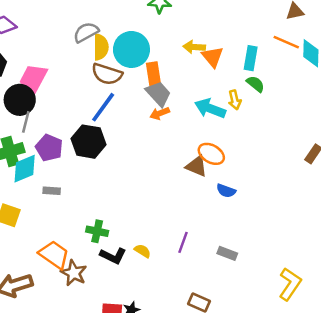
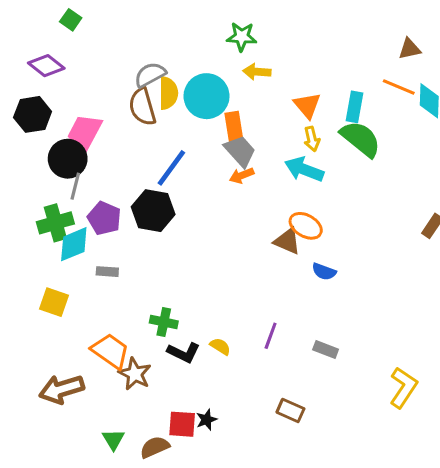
yellow arrow: (194, 47) -> (257, 72), moved
brown semicircle: (107, 74) -> (142, 107), moved, turned 56
green semicircle: (256, 84) -> (361, 139), size x1.8
yellow arrow: (235, 100) -> (312, 139), moved

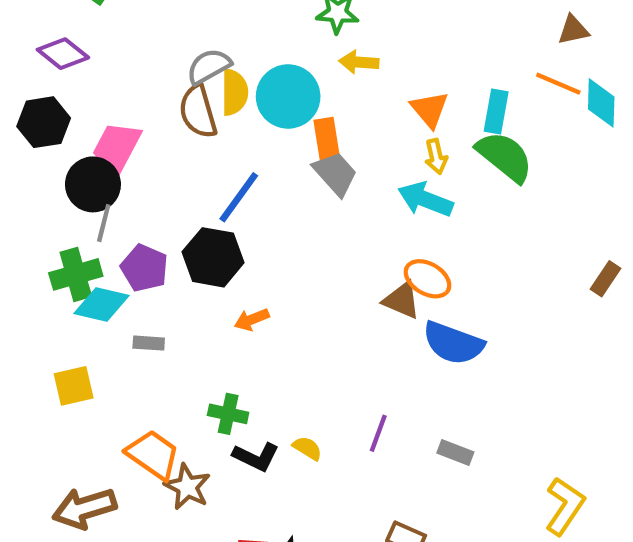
orange arrow: (242, 175) -> (252, 320), moved
cyan diamond: (74, 244) -> (102, 304), turned 36
blue semicircle: (324, 272) -> (453, 343), size x1.8
yellow square: (54, 302) -> (74, 386), turned -32

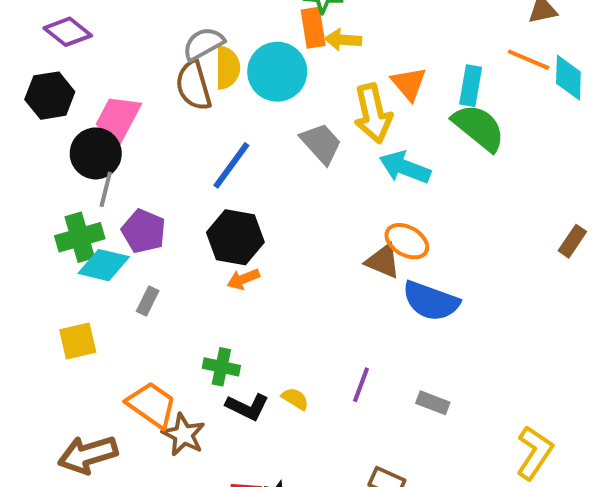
orange rectangle: (327, 139) -> (313, 28), moved
yellow arrow: (436, 157) -> (373, 114), moved, size x1.8
black hexagon: (213, 257) -> (235, 237), moved
gray rectangle: (149, 343) -> (148, 301), turned -68

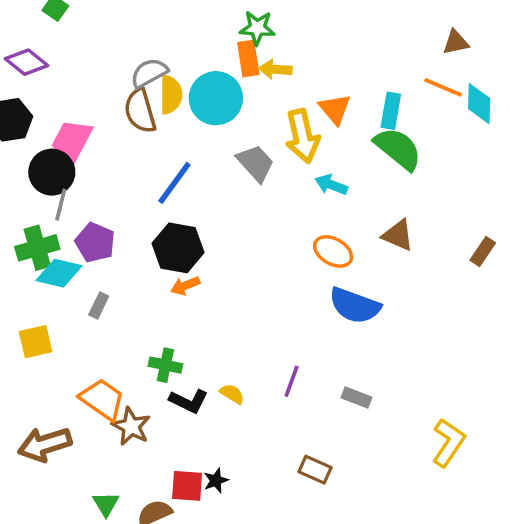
cyan arrow: (405, 167) -> (331, 185), size x0.7
brown triangle: (383, 261) -> (398, 235), moved

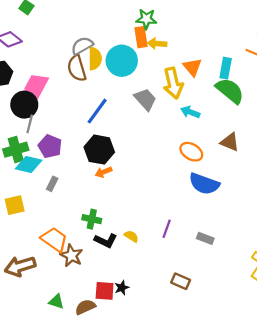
green triangle: (106, 504) -> (56, 302), turned -42

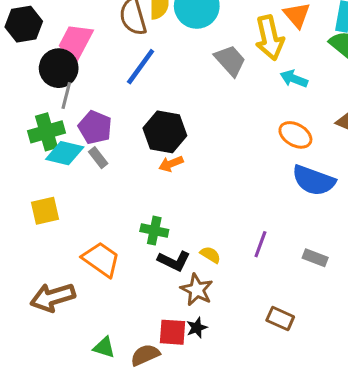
blue line: (97, 111) -> (141, 67), moved
gray rectangle: (52, 184) -> (98, 158), moved, turned -64
brown star: (71, 256) -> (197, 290), moved

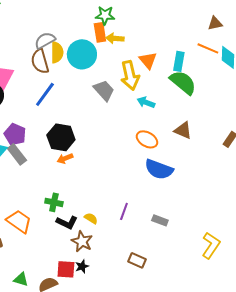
gray rectangle: (98, 158) -> (17, 154), size x1.5

